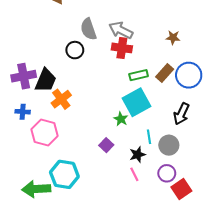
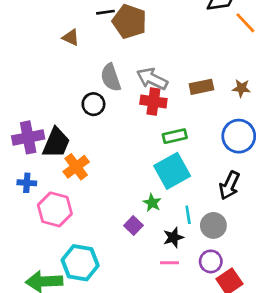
brown star: (173, 38) -> (241, 88), moved
brown rectangle: (165, 73) -> (201, 87), moved, turned 36
green star: (121, 119) -> (152, 203), moved
pink line: (134, 174) -> (169, 263), turned -64

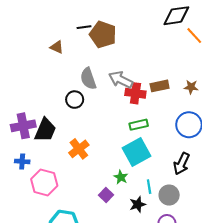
red cross: (153, 101) -> (135, 93), moved
orange cross: (76, 167) -> (79, 149), moved

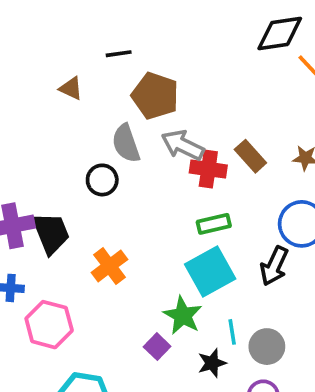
brown pentagon: (103, 35) -> (155, 96), moved
brown rectangle: (160, 86) -> (250, 156), turned 60
black trapezoid: (45, 130) -> (51, 233), turned -45
black arrow: (182, 164) -> (274, 266), moved
green star: (121, 177) -> (183, 315), size x1.5

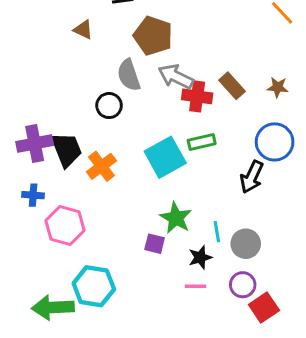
orange cross: (109, 266) -> (101, 166), moved
cyan square: (210, 271) -> (165, 157), moved
purple square: (157, 347) -> (155, 244), turned -30

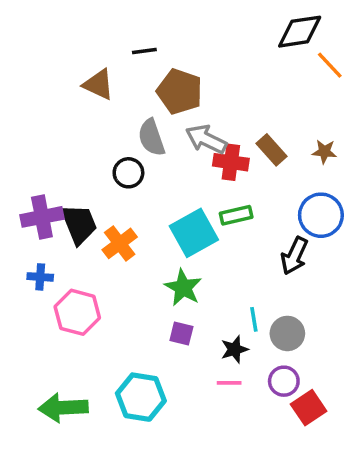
brown triangle: (83, 30) -> (98, 85), size x1.4
green star: (176, 218) -> (183, 288), moved
cyan hexagon: (94, 286) -> (141, 397), moved

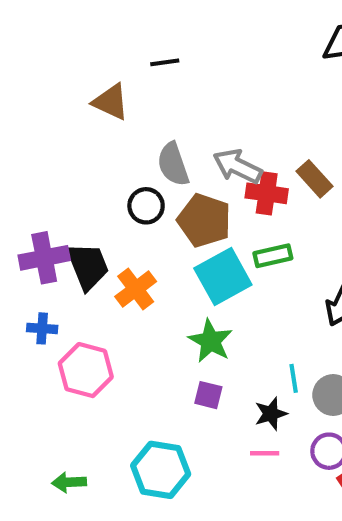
brown pentagon: (180, 92) -> (204, 220), moved
green arrow: (63, 408) -> (69, 482), size x0.6

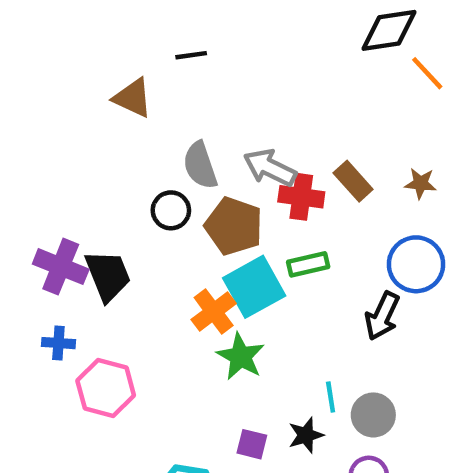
purple cross: (44, 258) -> (61, 267), turned 33
orange cross: (136, 289) -> (214, 312), moved
purple square: (208, 395) -> (252, 444), moved

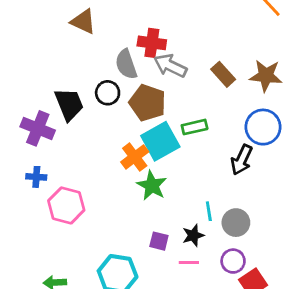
brown star: (420, 183) -> (266, 76), size x1.6
red cross: (301, 197) -> (152, 43), moved
black trapezoid: (108, 276) -> (69, 104), moved

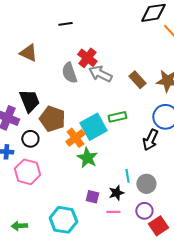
brown triangle: (83, 22) -> (28, 53), moved
red cross: (152, 43) -> (87, 58), turned 30
black circle: (108, 93) -> (30, 139), moved
brown pentagon: (148, 103) -> (52, 119), moved

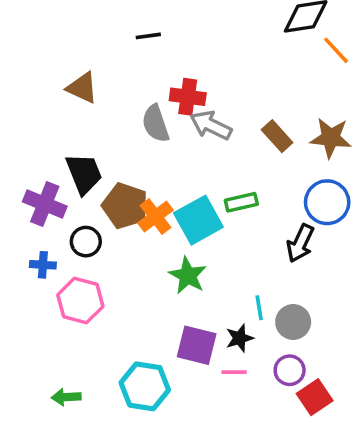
red cross: (87, 58) -> (188, 97), turned -30
orange cross: (75, 138) -> (156, 217), moved
purple square: (92, 197) -> (197, 345), size x1.6

